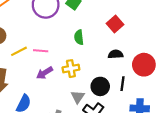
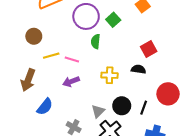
green semicircle: (79, 37) -> (96, 41), moved
black semicircle: (116, 54) -> (138, 69), moved
yellow cross: (71, 69) -> (110, 75), moved

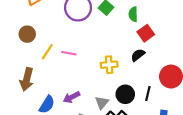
green semicircle: (96, 41) -> (133, 14), moved
yellow line: (51, 56) -> (47, 52), turned -35
black semicircle: (138, 69) -> (138, 55), turned -40
purple arrow: (71, 82) -> (71, 97), moved

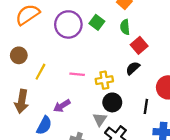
pink line: (69, 53) -> (77, 74), moved
black circle: (125, 94) -> (112, 102), moved
purple arrow: (71, 97) -> (62, 106), moved

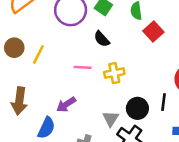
black semicircle: (133, 68) -> (102, 39), moved, turned -88
yellow line: (40, 72) -> (38, 54), moved
black circle: (112, 102) -> (137, 108), moved

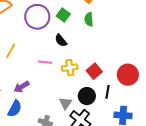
red square: (153, 31) -> (94, 71), moved
purple arrow: (66, 104) -> (21, 87), moved

